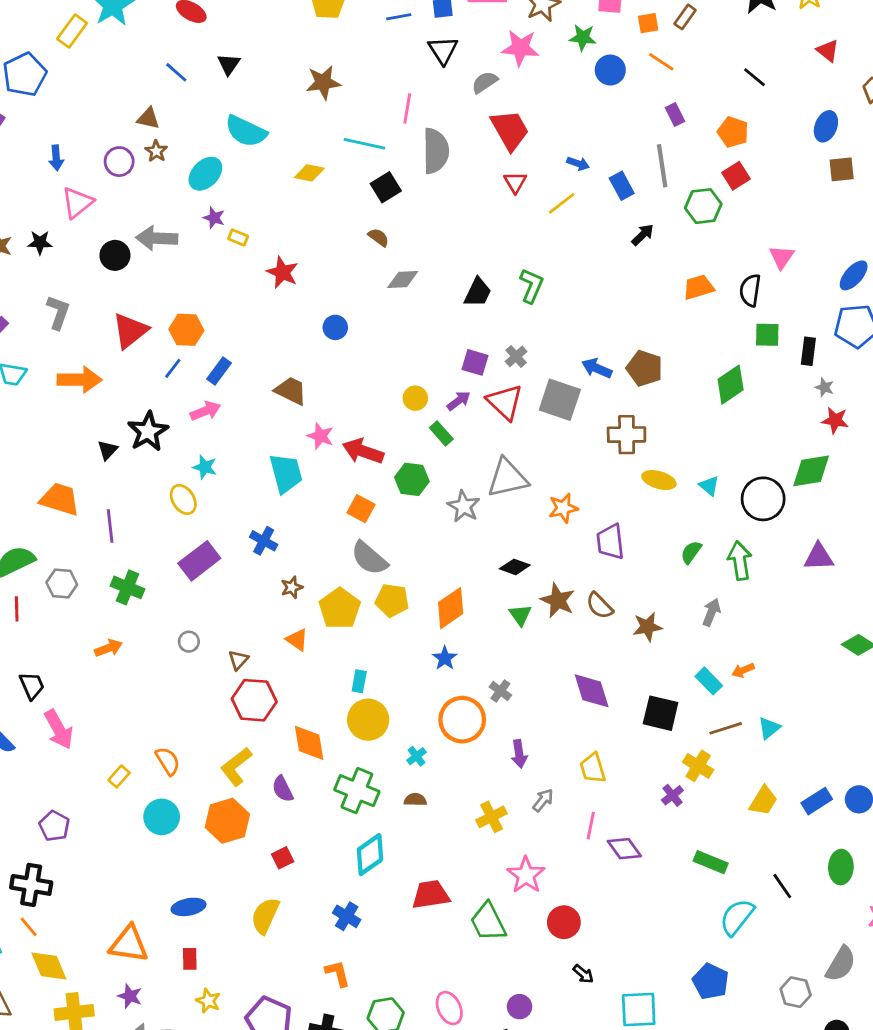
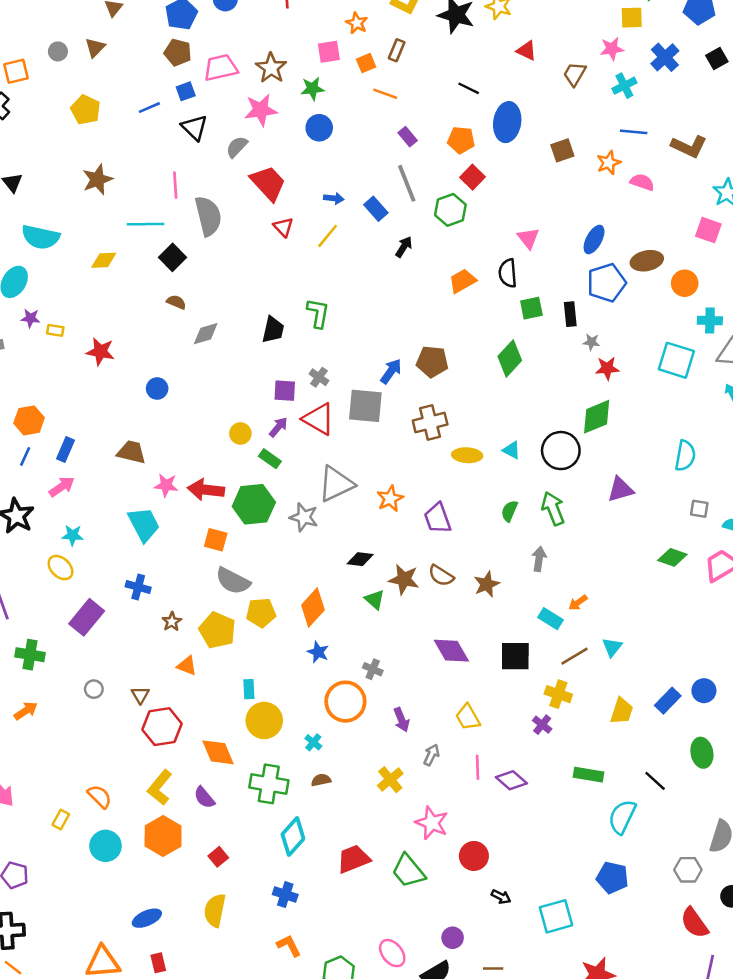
blue circle: (610, 70) -> (319, 128), moved
blue ellipse: (826, 126) -> (507, 122), moved, size x1.4
blue arrow: (597, 368) -> (391, 371), turned 115
green hexagon: (412, 479) -> (254, 504), size x1.4

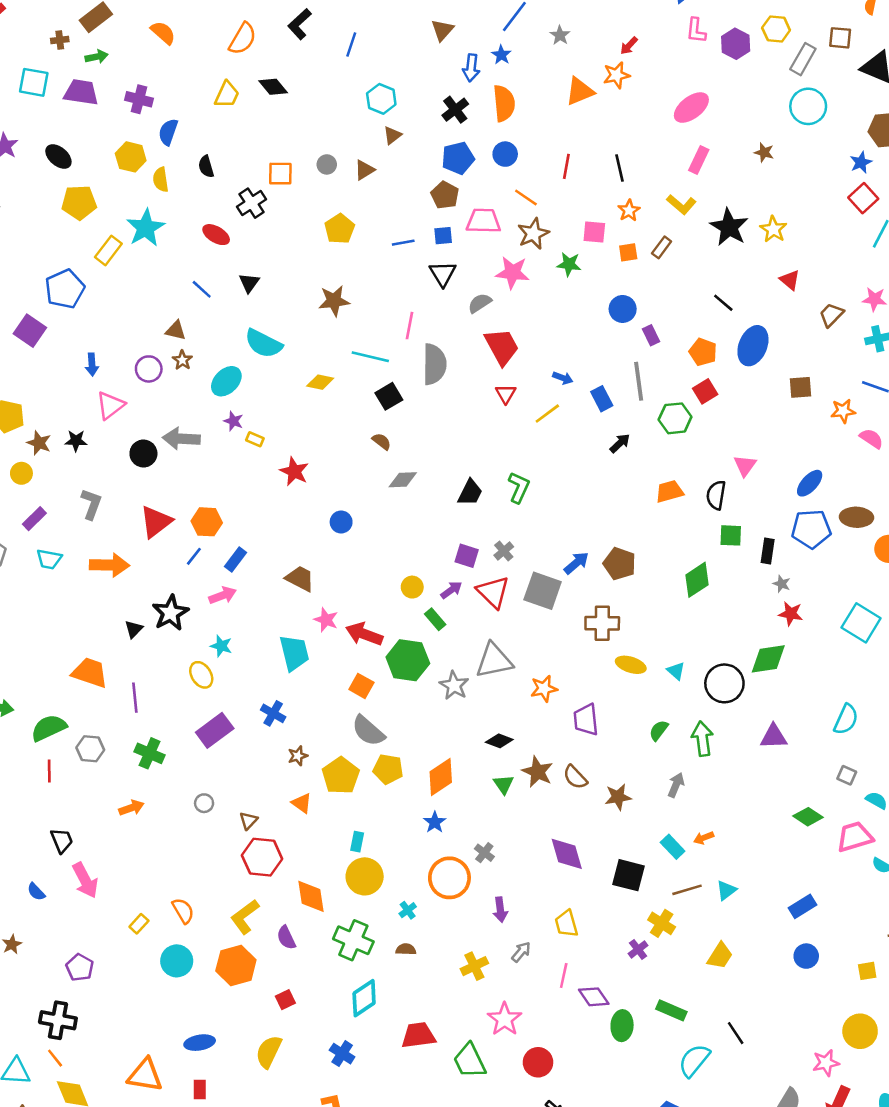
orange line: (385, 94) -> (526, 198), moved
blue circle: (319, 128) -> (623, 309), moved
blue rectangle: (668, 701) -> (802, 906), moved
green ellipse: (702, 753) -> (622, 1026), moved

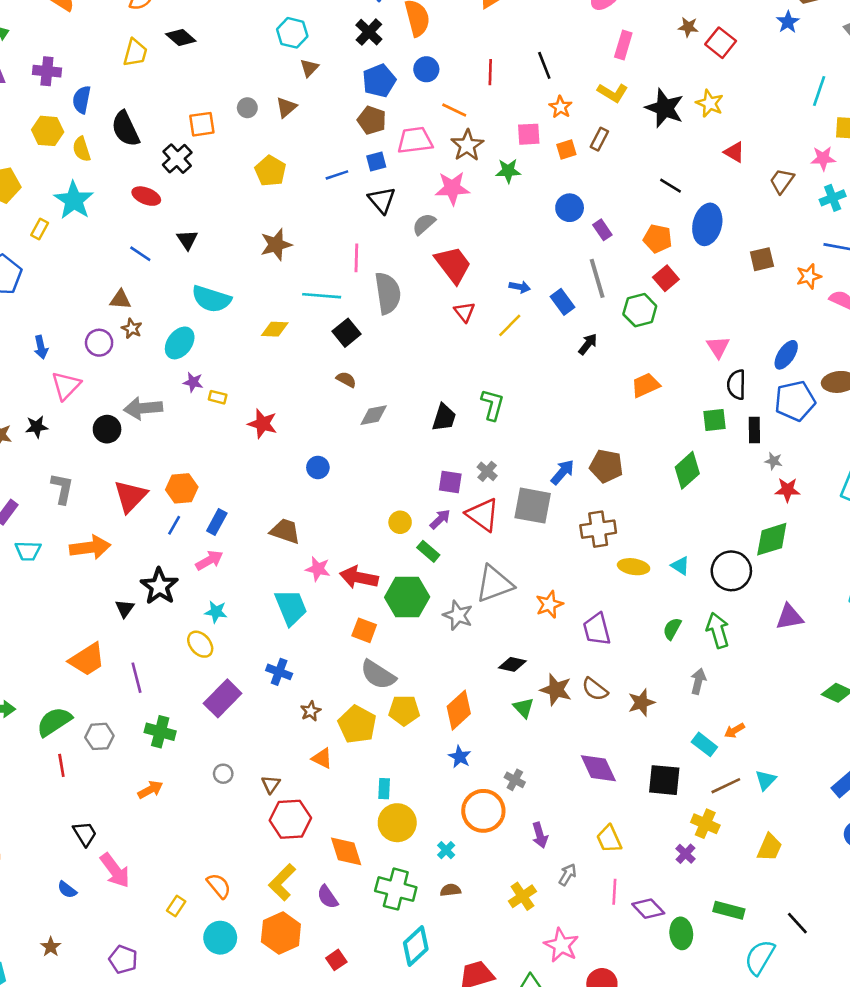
black semicircle: (206, 167) -> (125, 129), size x1.6
red square: (863, 198) -> (721, 43), moved
yellow rectangle: (108, 250) -> (40, 229), size x0.7
black semicircle: (716, 495) -> (736, 385), moved
orange trapezoid: (90, 673) -> (87, 659), turned 138

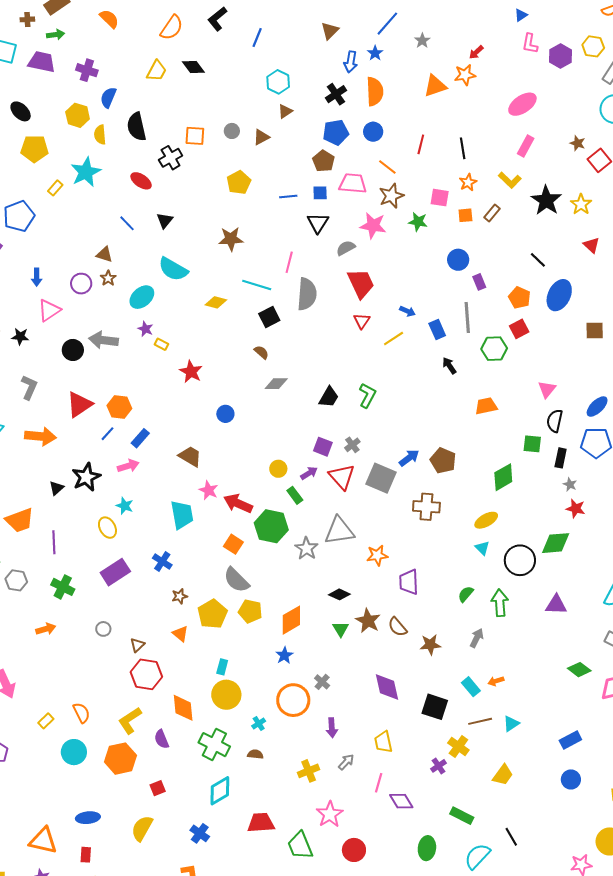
black arrow: (588, 344) -> (449, 366), turned -84
yellow ellipse: (634, 567) -> (486, 520), moved, turned -50
green ellipse: (681, 933) -> (427, 848), moved

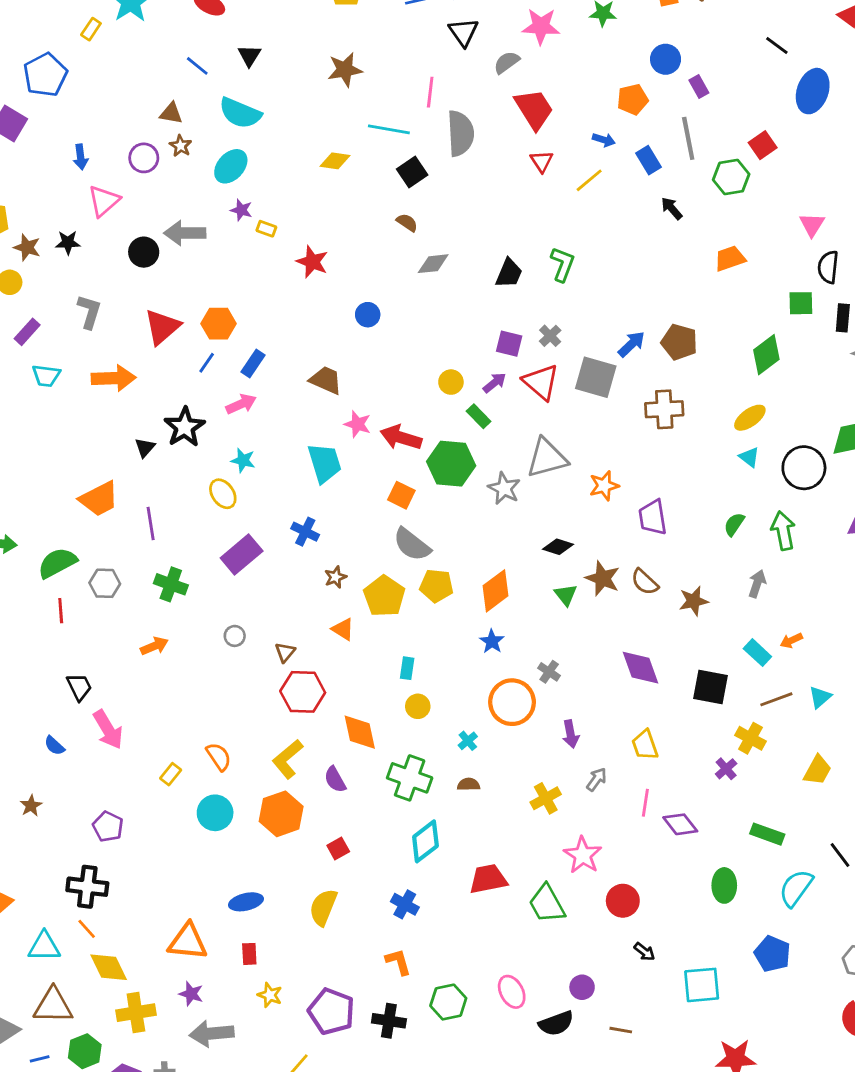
cyan semicircle: (173, 269) -> (240, 113), moved
orange pentagon: (519, 298) -> (633, 99), moved, turned -30
yellow circle: (226, 695) -> (418, 706), size x0.6

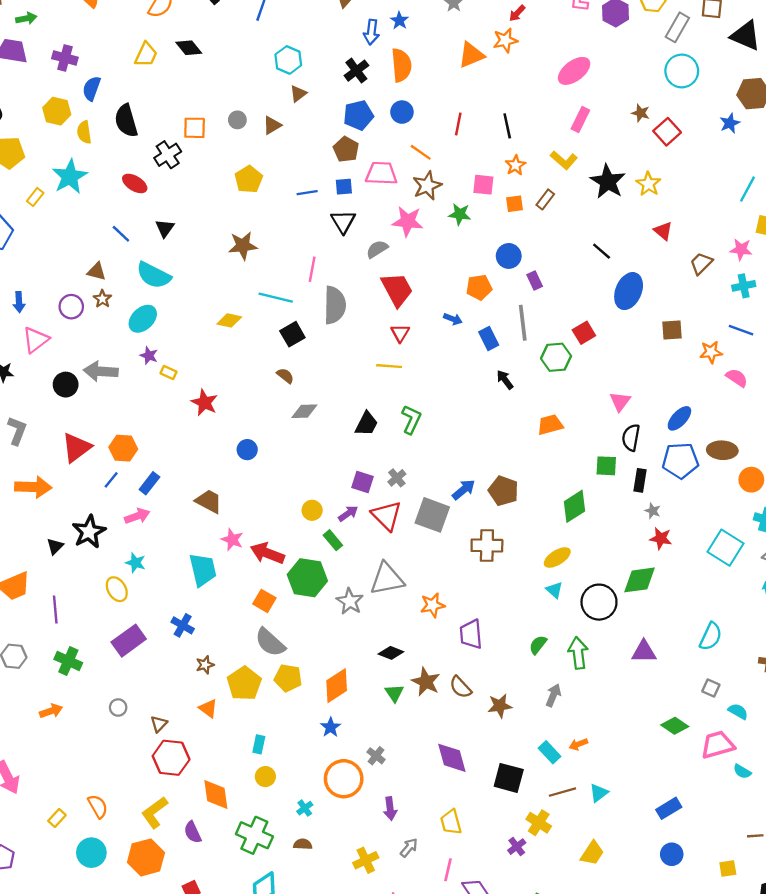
yellow line: (589, 180) -> (389, 366), moved, turned 40

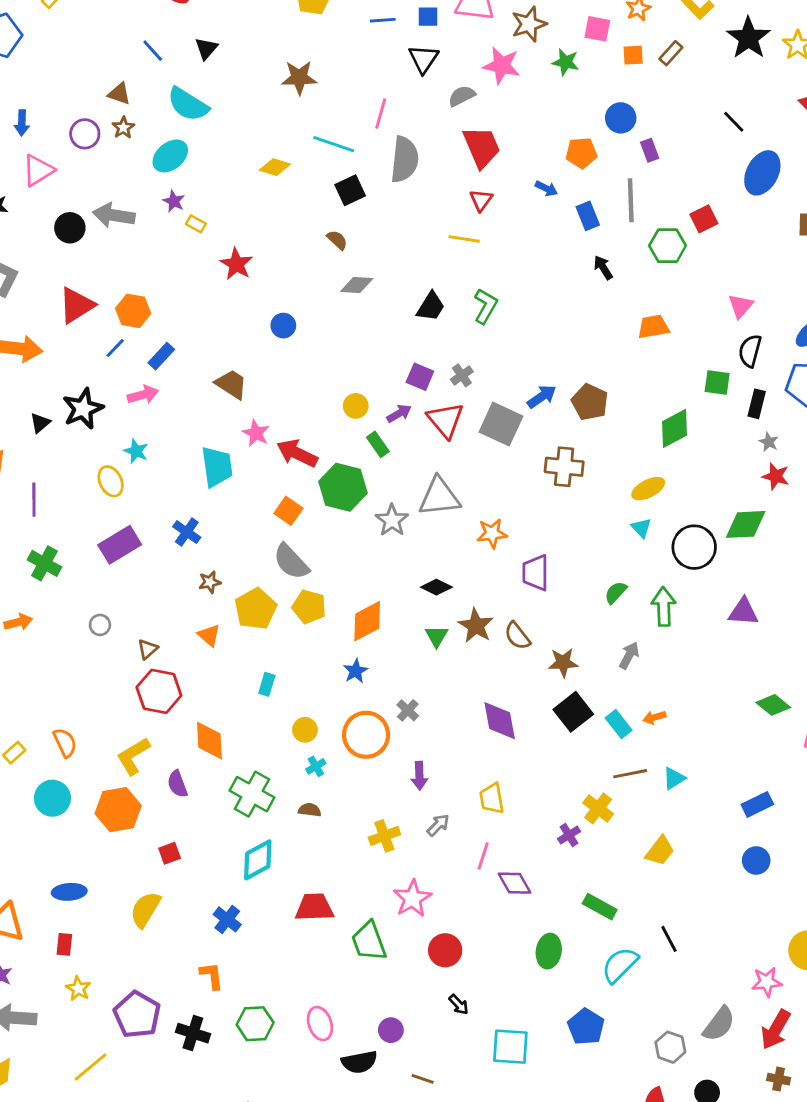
yellow circle: (265, 777) -> (305, 730), moved
black square: (509, 778) -> (573, 712), moved, turned 32

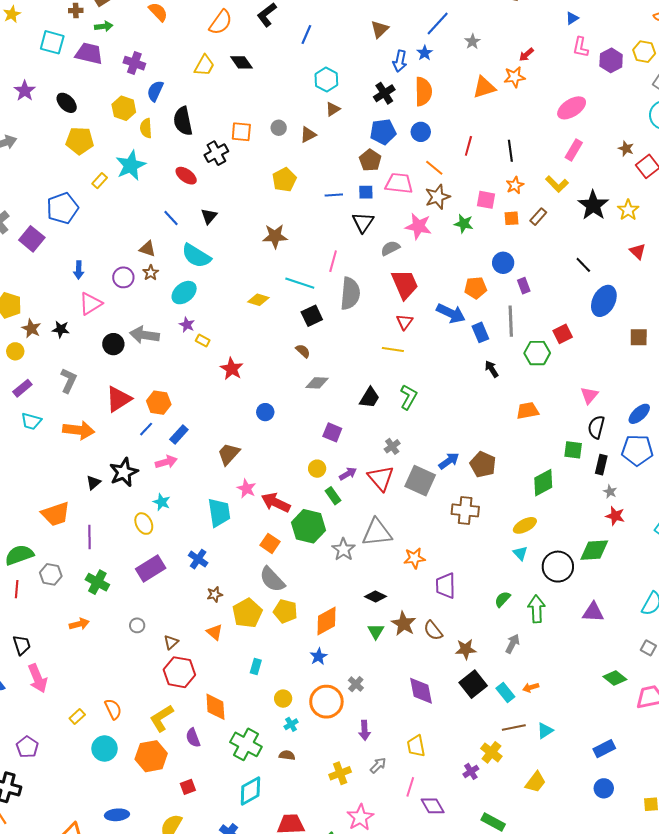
blue arrow: (546, 188) -> (451, 313), size x1.8
purple square: (420, 377) -> (332, 432), moved
brown trapezoid: (231, 384) -> (229, 454), turned -80

